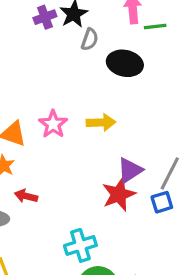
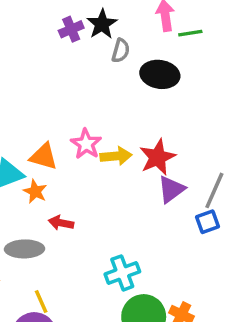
yellow arrow: (101, 122) -> (116, 156), moved
red star: (119, 194) -> (157, 157), moved

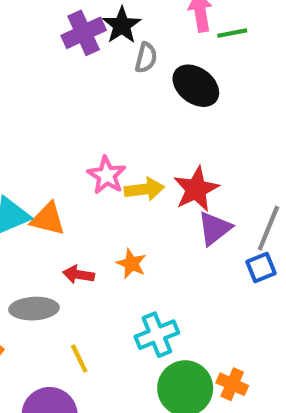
purple cross: (71, 29) -> (84, 33), size x1.4
black ellipse: (160, 74) -> (196, 86), turned 30
orange triangle: (44, 157) -> (48, 219), moved
orange star: (35, 191) -> (131, 264), moved
yellow line: (41, 301) -> (79, 359), moved

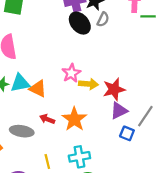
black ellipse: (196, 86) -> (80, 23), moved
orange star: (131, 264) -> (74, 119), size x1.6
blue square: (261, 268) -> (127, 133), moved, turned 32
yellow line: (79, 359) -> (47, 162), moved

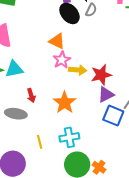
orange triangle: (38, 89) -> (57, 41), moved
red arrow: (47, 119) -> (31, 95), moved, turned -128
blue square: (127, 133) -> (113, 116), size x1.5

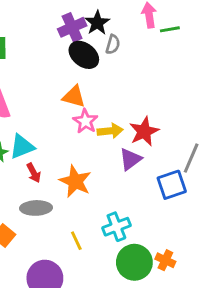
red arrow: (31, 95) -> (34, 173), moved
purple triangle: (106, 95) -> (130, 159), moved
orange star: (65, 103) -> (75, 181), moved
blue square: (113, 116) -> (172, 185), turned -30

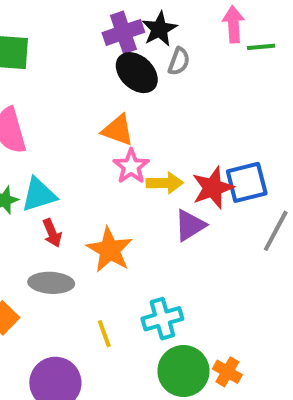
blue square: (172, 185) -> (247, 182), moved

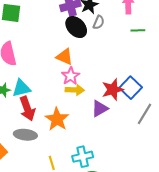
green line: (261, 47) -> (138, 30), moved
blue square: (247, 182) -> (131, 88), turned -35
yellow arrow: (165, 183) -> (75, 90), moved
red arrow: (52, 233) -> (27, 109), size x1.6

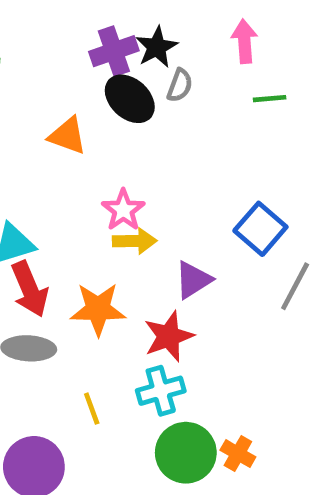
orange triangle: (65, 57) -> (68, 136), moved
red star: (113, 90) -> (169, 336), moved
orange star: (57, 119) -> (98, 309), turned -30

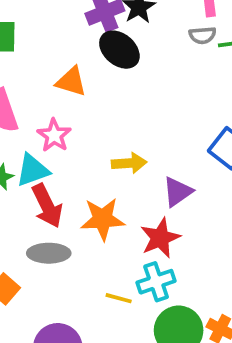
gray semicircle: (180, 85) -> (202, 35), moved, turned 68
pink star: (123, 210) -> (54, 135), moved
yellow line: (92, 409) -> (119, 298), moved, turned -52

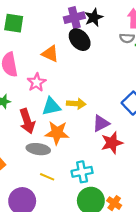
cyan triangle: (33, 170) -> (51, 106), moved
red star: (160, 238) -> (112, 143), moved
gray ellipse: (49, 253) -> (38, 149), moved
yellow line: (119, 298) -> (47, 177), moved

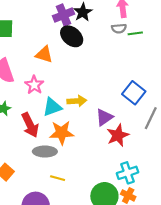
cyan cross: (82, 172) -> (128, 173), moved

